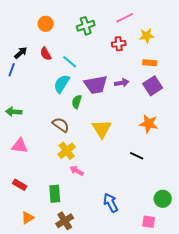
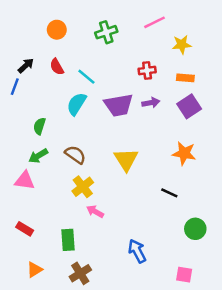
red cross: (119, 44) -> (147, 70), moved
green semicircle: (77, 102) -> (39, 126), moved
green arrow: (14, 112) -> (38, 156), moved, turned -35
green circle: (163, 199) -> (195, 229), moved

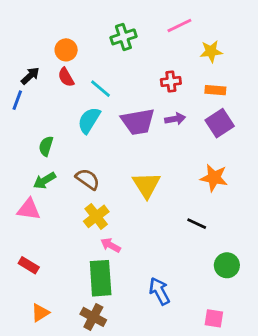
orange circle: (57, 30) -> (66, 50), moved
green rectangle: (68, 240) -> (101, 278), moved, size x1.4
brown cross: (80, 273) -> (93, 317), turned -30

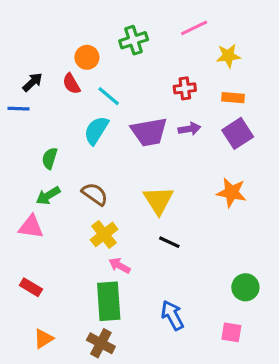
orange circle: (66, 50) -> (87, 57), moved
blue line: (17, 100) -> (19, 109), turned 72
black line: (197, 224) -> (169, 242), moved
pink square: (214, 318) -> (231, 332), moved

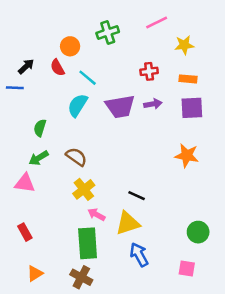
purple square: (238, 133) -> (192, 108), turned 30
yellow triangle: (158, 200) -> (128, 223), moved, turned 44
red rectangle: (31, 287) -> (25, 232), turned 30

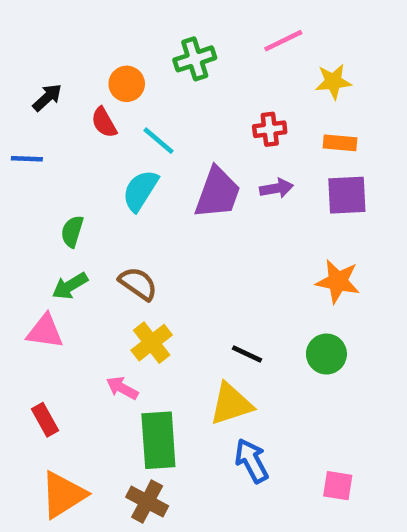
black arrow: (26, 66) -> (47, 97), moved
purple trapezoid: (120, 107) -> (217, 193), turned -60
pink arrow: (96, 214) -> (122, 388), moved
green circle: (198, 232) -> (326, 354), moved
orange triangle: (35, 273) -> (63, 495), size x1.6

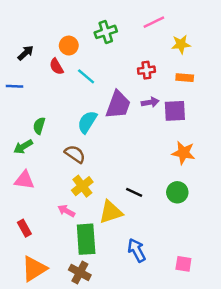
cyan semicircle: (140, 191) -> (87, 122), moved
purple square: (347, 195) -> (175, 111), moved
green arrow: (70, 286) -> (23, 147), moved
yellow triangle: (231, 404) -> (111, 212), moved

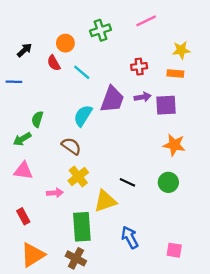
yellow star: (181, 44) -> (181, 50), moved
pink arrow: (66, 211) -> (55, 193), moved, turned 147

